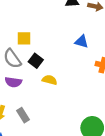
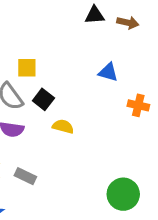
gray rectangle: (23, 115) -> (25, 176), turned -32

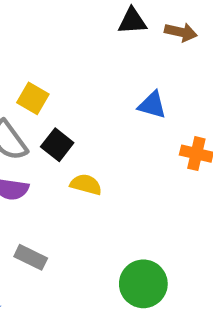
yellow square: (27, 68) -> (33, 98), turned 30
green circle: (123, 194) -> (143, 284), moved

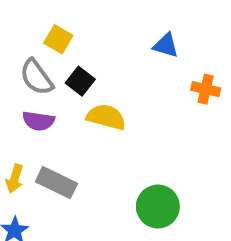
yellow semicircle: (86, 184) -> (106, 117), size x1.4
gray rectangle: (31, 257) -> (56, 183), size x1.4

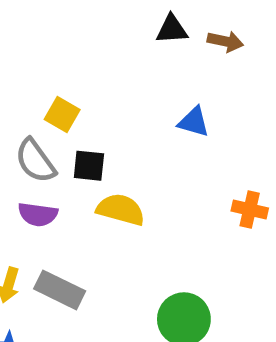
black square: (80, 81) -> (89, 166), turned -32
orange cross: (206, 89) -> (250, 210), moved

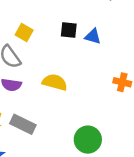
black square: (89, 166) -> (69, 30), moved

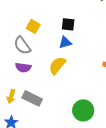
blue triangle: (93, 36) -> (65, 42), moved, turned -32
yellow semicircle: (55, 82) -> (57, 65), turned -66

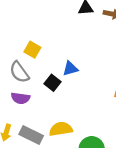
black square: (68, 24) -> (53, 83), moved, turned 32
yellow semicircle: (57, 65) -> (61, 129), moved, turned 42

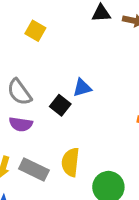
yellow square: (32, 50) -> (35, 31), moved
yellow semicircle: (61, 129) -> (70, 162), turned -75

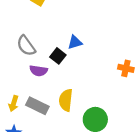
purple semicircle: (21, 124) -> (39, 71), moved

